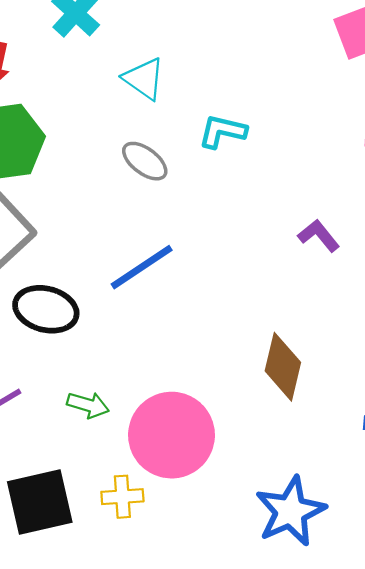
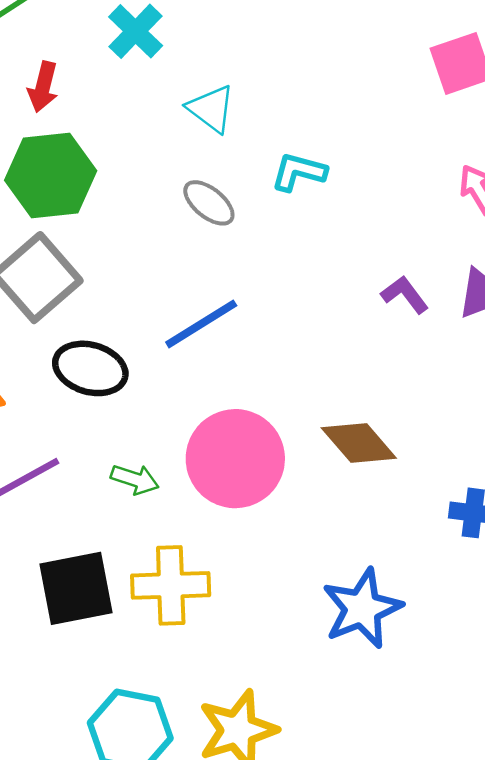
brown diamond: (283, 367) -> (359, 443), turned -56
pink circle: (171, 435) -> (235, 459), moved
yellow cross: (122, 497) -> (171, 585), size x1.6

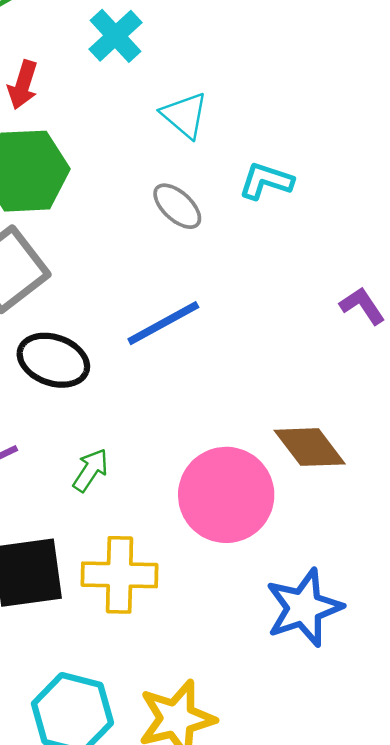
pink circle: (235, 459) -> (226, 495), moved
green arrow: (135, 479) -> (90, 470), turned -78

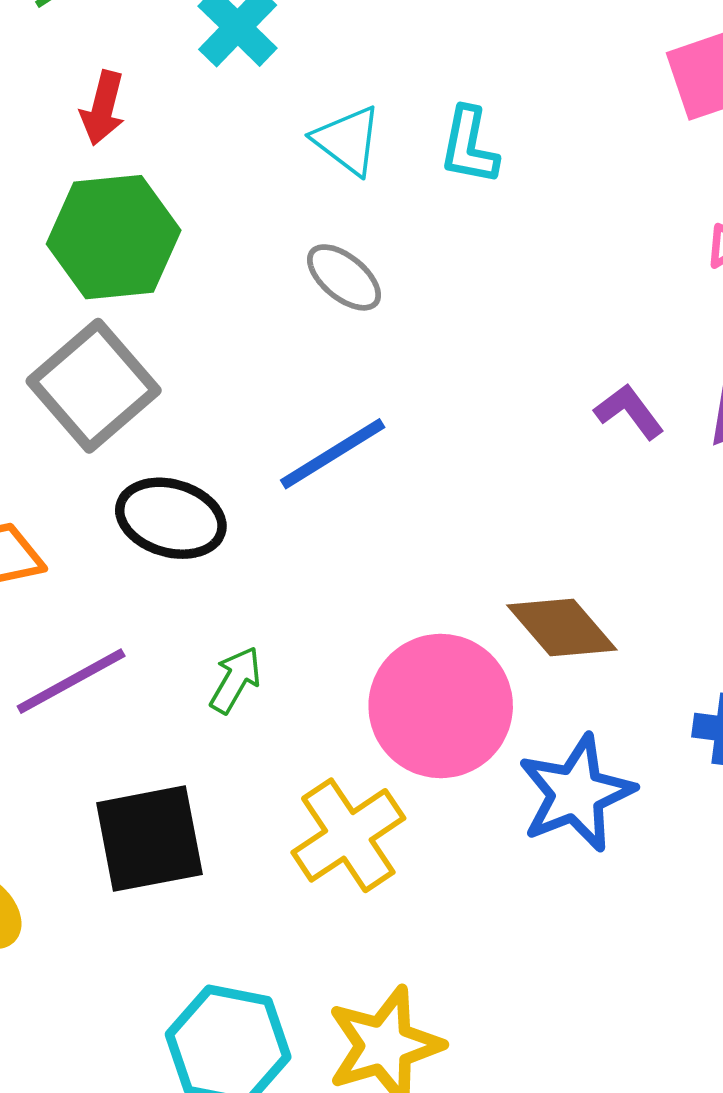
cyan L-shape: (266, 181) -> (469, 146), moved, turned -94
yellow cross: (119, 575) -> (348, 835), moved, turned -32
blue star: (304, 608) -> (576, 793), moved

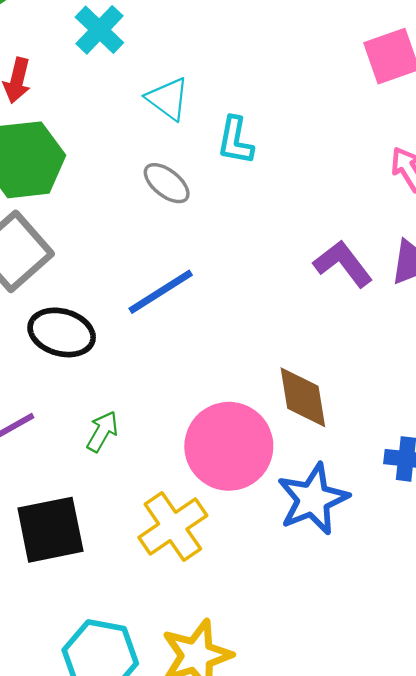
cyan L-shape: (469, 146) -> (235, 141), moved
purple L-shape: (629, 411) -> (343, 264), size x1.4
brown diamond: (562, 628) -> (303, 397), turned 32

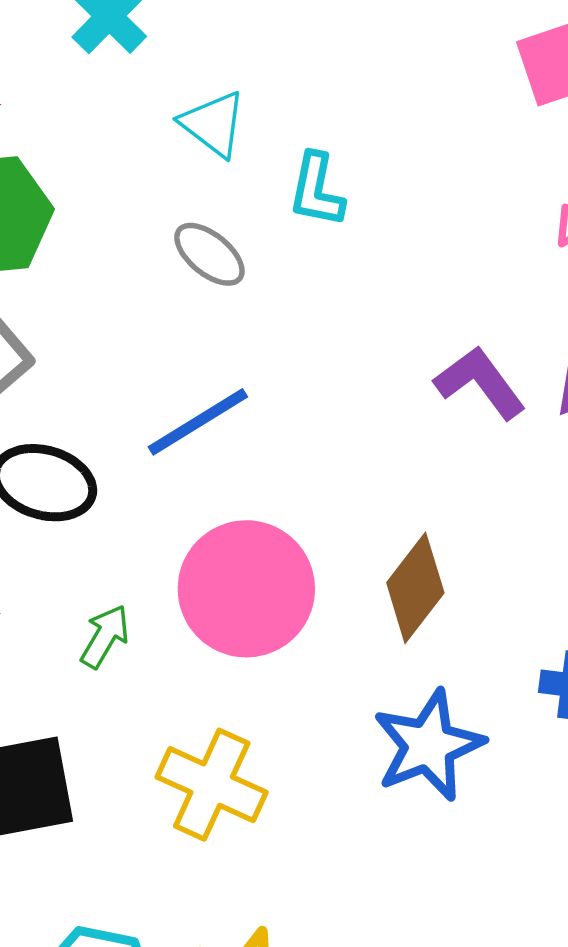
brown diamond: (303, 397) -> (415, 588), turned 46
pink circle: (229, 446) -> (246, 589), moved
yellow cross: (173, 526) -> (212, 785), turned -32

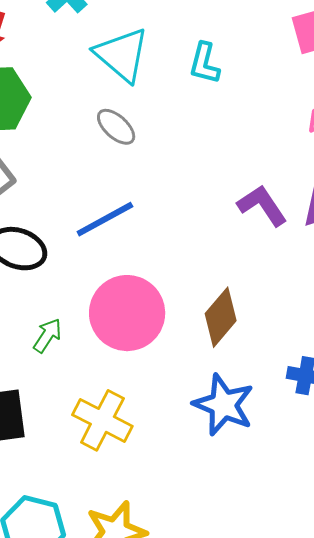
cyan triangle: (213, 124) -> (122, 55), size x1.5
cyan L-shape: (316, 190) -> (204, 63), moved
blue star: (428, 745) -> (224, 405), turned -30

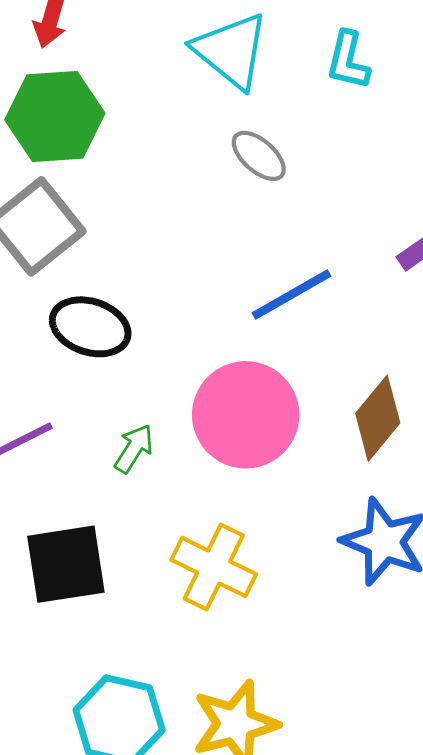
gray ellipse: (116, 127) -> (259, 156), moved
blue line: (105, 219) -> (291, 295), moved

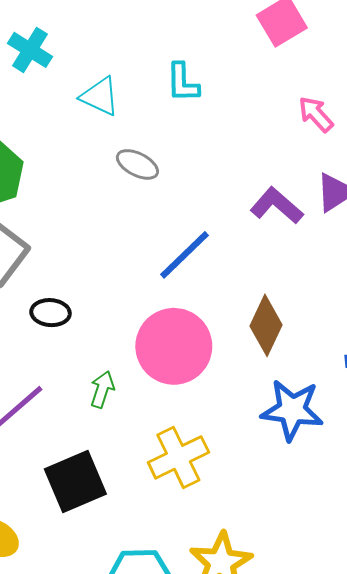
cyan triangle: (231, 51) -> (100, 96), size x0.7
black ellipse: (90, 327) -> (51, 313), size x0.7
yellow cross: (214, 567) -> (178, 457), turned -38

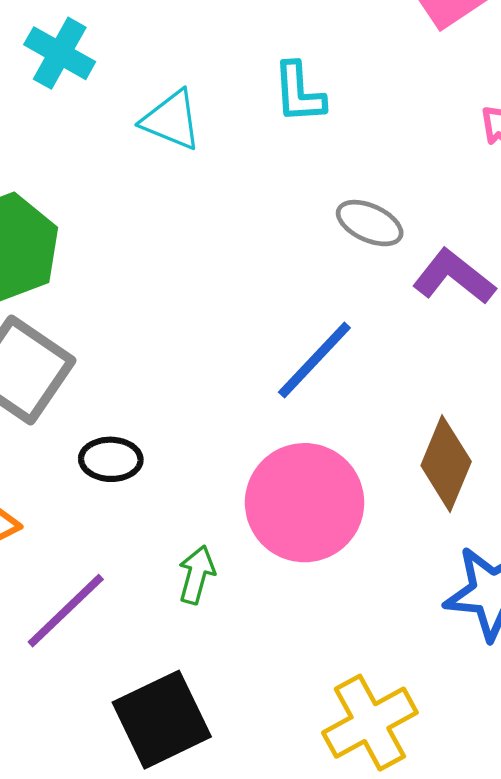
gray ellipse: (137, 164) -> (370, 223), moved
yellow cross: (178, 457) -> (370, 723), moved

